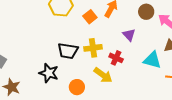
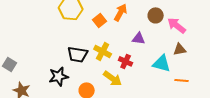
purple triangle: (129, 35) -> (139, 38), turned -40
yellow cross: (93, 48) -> (103, 51), turned 36
black star: (49, 73) -> (59, 76), turned -30

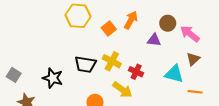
purple triangle: (139, 38) -> (154, 40), moved
brown triangle: (180, 49) -> (193, 59), turned -32
black star: (59, 76) -> (53, 78), moved, turned 30

